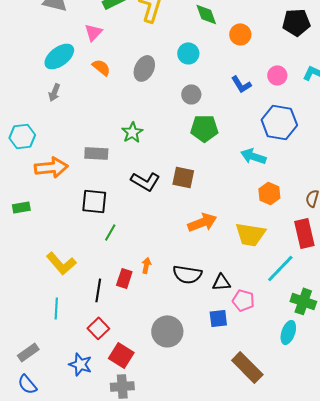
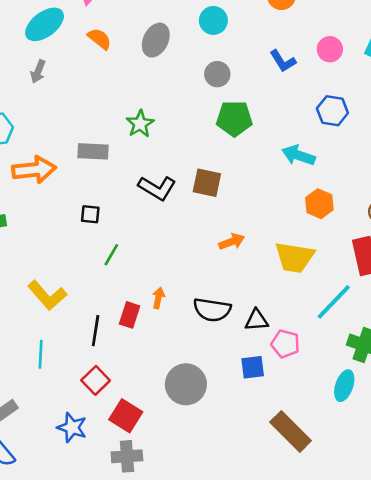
blue hexagon: (279, 122) -> (332, 111), size x0.7
black square: (94, 201) -> (90, 214), size x0.6
orange arrow: (202, 222) -> (232, 242), size x0.7

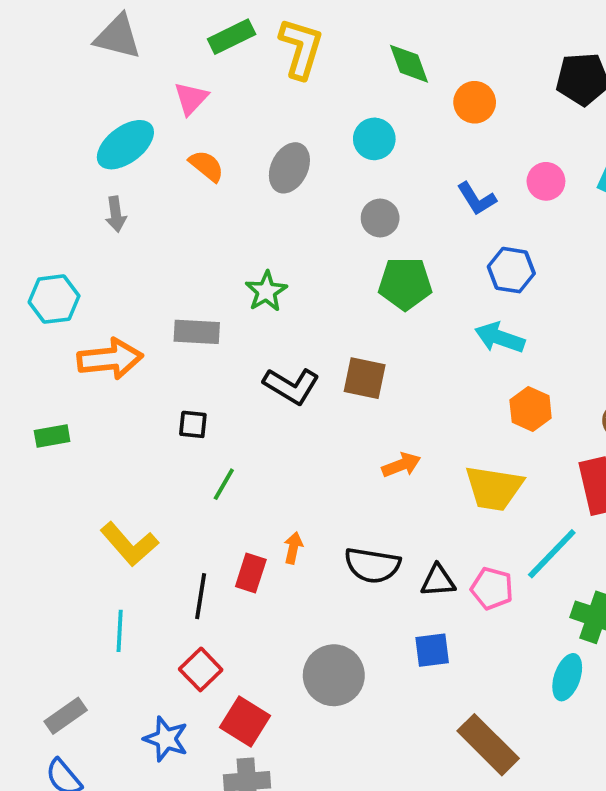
gray arrow: (38, 71) -> (116, 214), turned -30
blue hexagon: (332, 111) -> (511, 270), moved
pink pentagon: (285, 344) -> (492, 588), moved

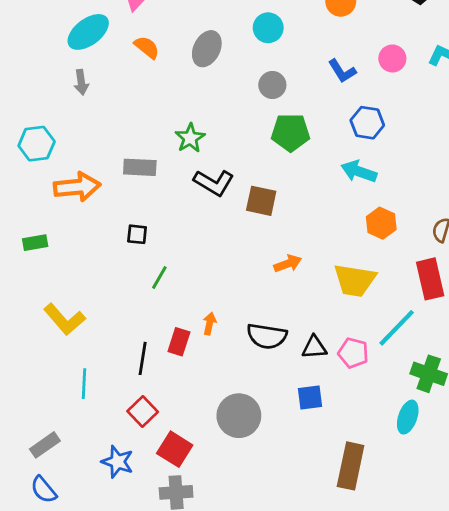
black L-shape: (291, 386) -> (214, 183), moved
yellow L-shape: (129, 544) -> (64, 319), moved
brown rectangle: (488, 745) -> (351, 466), turned 57

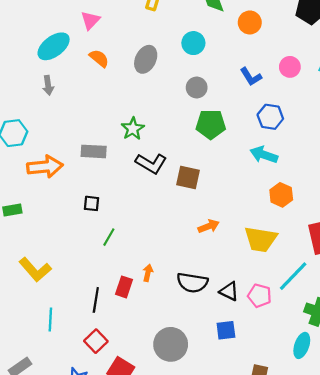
black triangle: (314, 347) -> (229, 291), turned 30

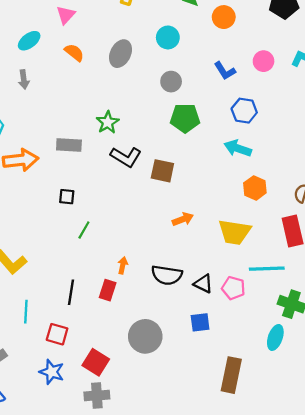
cyan ellipse: (54, 46) -> (29, 41), size x0.7
cyan line: (293, 276) -> (267, 269), turned 44
red rectangle: (124, 287) -> (108, 290), moved
red square: (96, 341) -> (57, 334), moved, turned -30

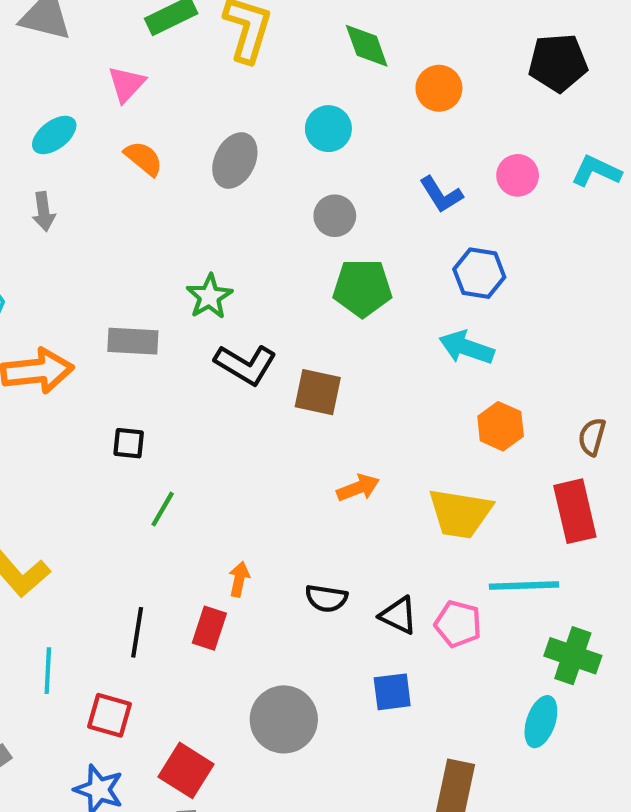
black semicircle: (167, 275) -> (326, 598), size x0.7

